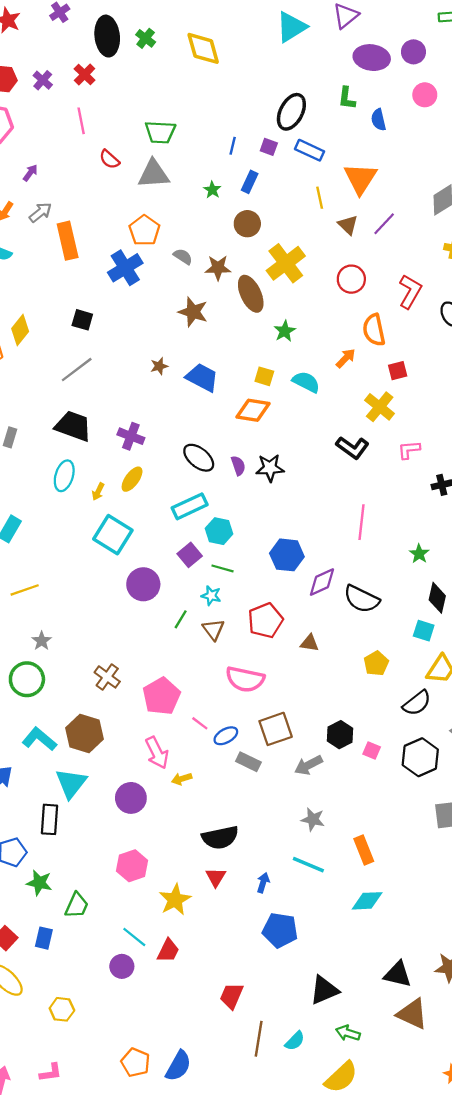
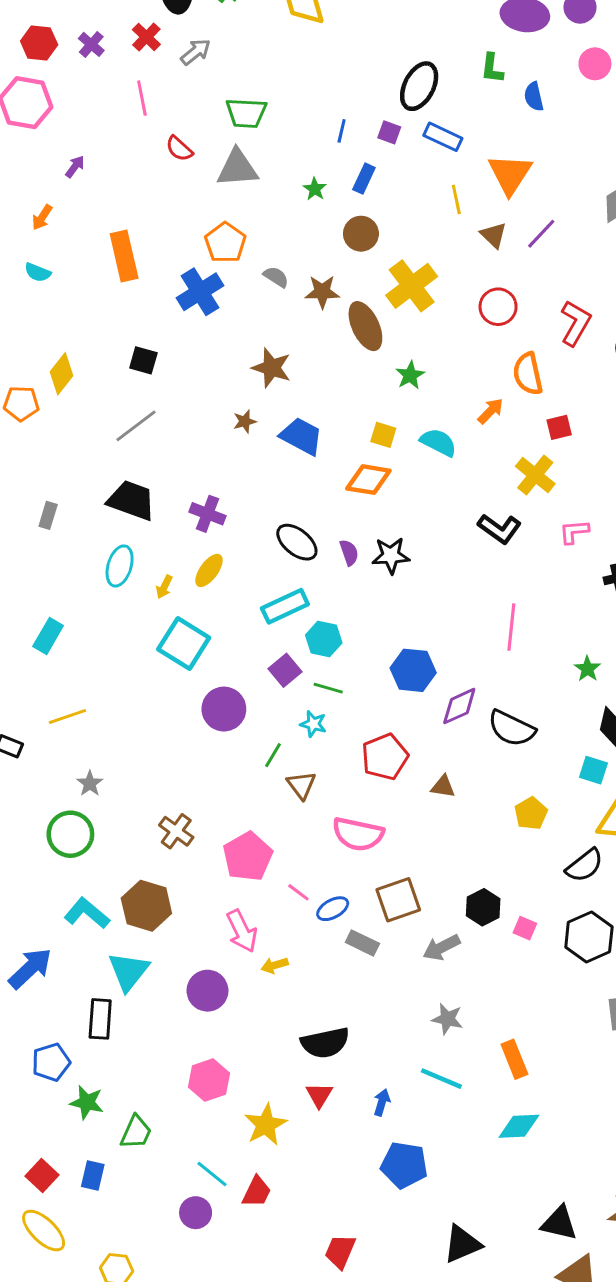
gray arrow: (40, 212) -> (196, 52), moved
brown star: (193, 312) -> (272, 368), moved
brown triangle: (213, 630) -> (301, 785), moved

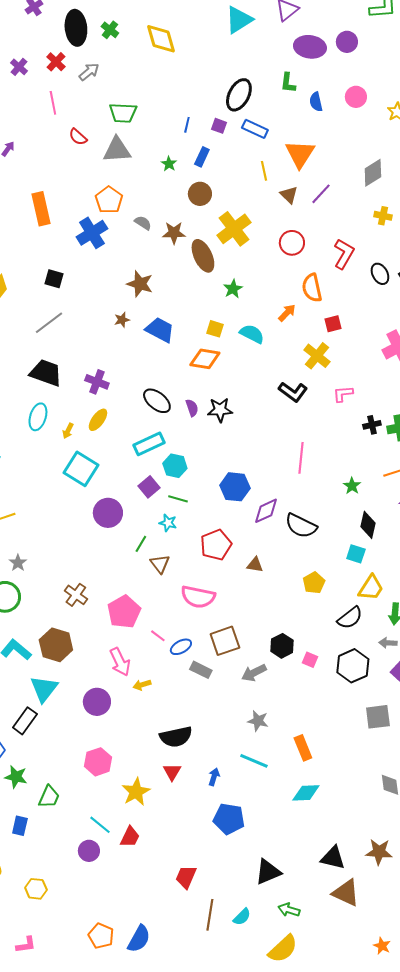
pink circle: (595, 64) -> (356, 97), moved
black rectangle: (100, 1019) -> (25, 721), turned 32

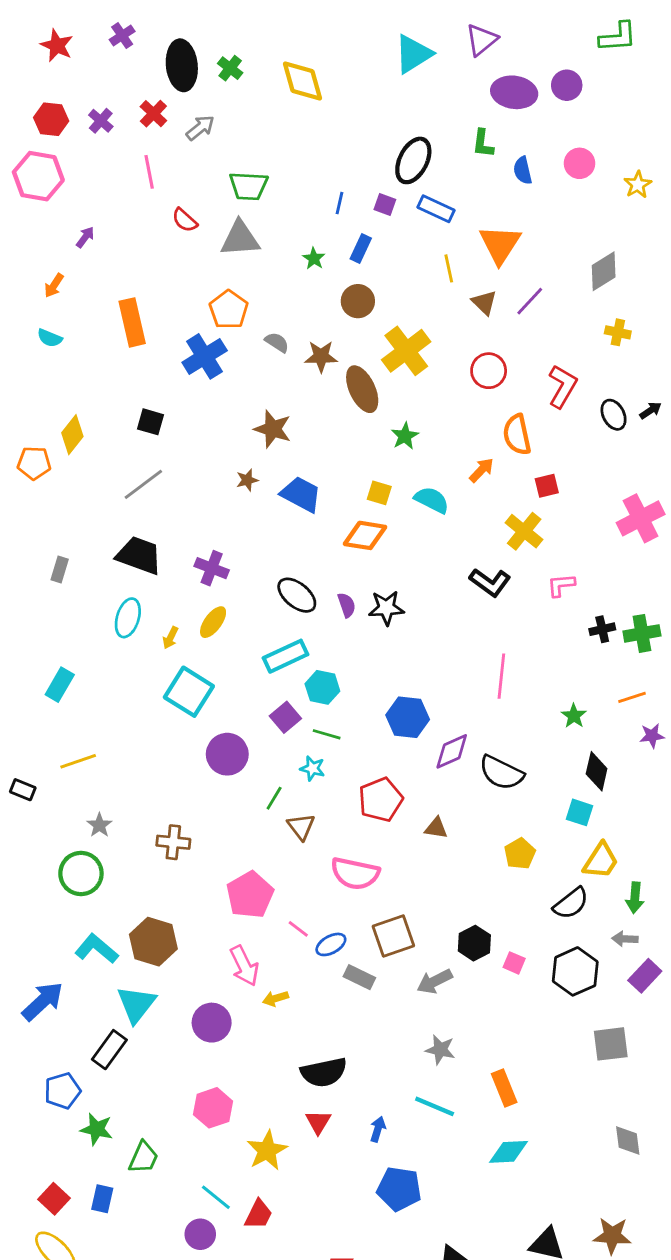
brown cross: (76, 595) -> (173, 842), moved, turned -30

